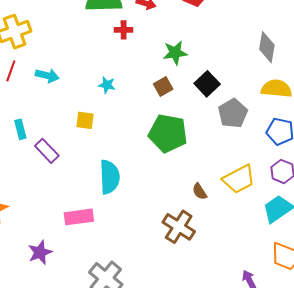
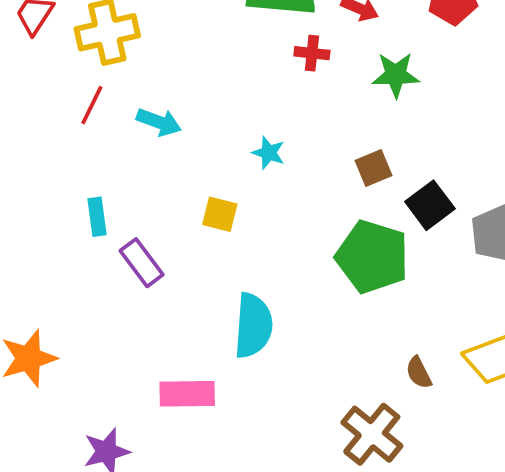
green star: (175, 53) -> (396, 75), moved
black square: (207, 84) -> (430, 205), moved

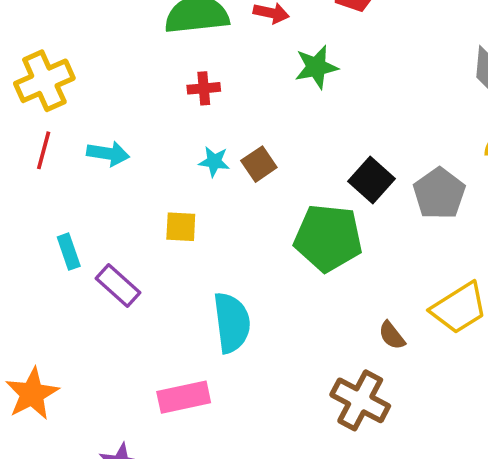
red cross: (312, 53) -> (204, 88), moved
brown square: (373, 168) -> (259, 164), moved

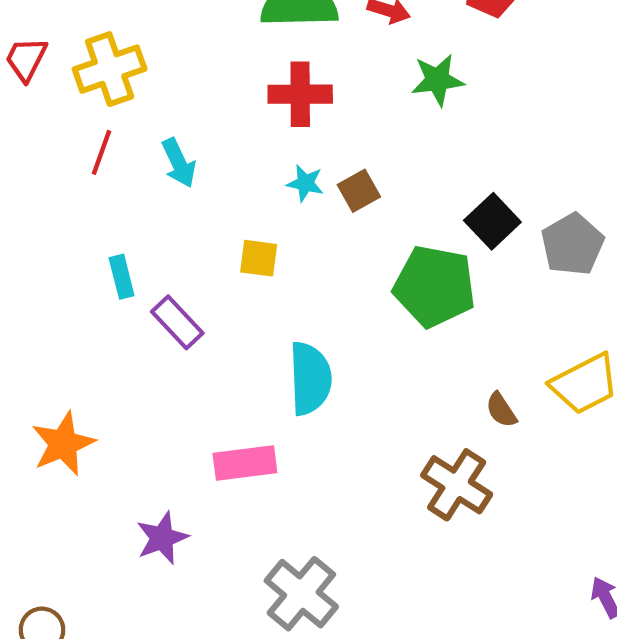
red cross: (204, 88) -> (300, 94), size x1.6
cyan arrow: (108, 154) -> (179, 163), turned 51

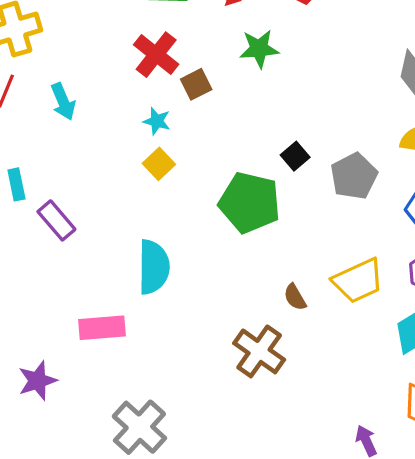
red cross: (300, 94) -> (156, 55), turned 36
brown square: (359, 191) -> (196, 84), moved
black square: (492, 221) -> (295, 156), size x0.7
yellow square: (259, 258) -> (159, 164), moved, turned 36

